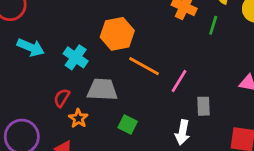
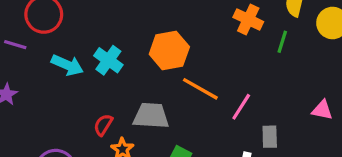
cyan cross: (76, 57) -> (108, 60), moved

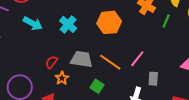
orange hexagon: (169, 51) -> (109, 22), moved
cyan cross: (108, 60) -> (68, 24), moved
orange line: (200, 89) -> (110, 62), moved

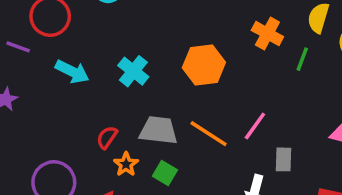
green square: (97, 86) -> (165, 173), moved

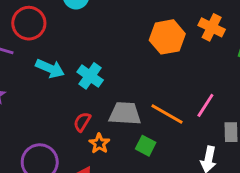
orange hexagon: (204, 65) -> (167, 37), moved
cyan cross: (133, 71) -> (90, 76), moved
green square: (165, 173) -> (146, 146), moved

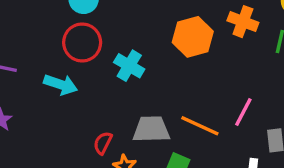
red circle: (29, 23) -> (82, 42), moved
cyan cross: (90, 76) -> (129, 66), moved

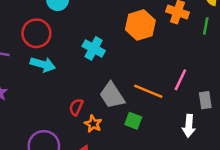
red circle: (82, 42) -> (36, 33), moved
gray trapezoid: (151, 129) -> (112, 95), turned -120

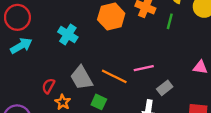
cyan arrow: (43, 64) -> (21, 46), turned -50
pink line: (180, 80) -> (144, 68), turned 48
gray rectangle: (205, 100) -> (165, 88), turned 56

